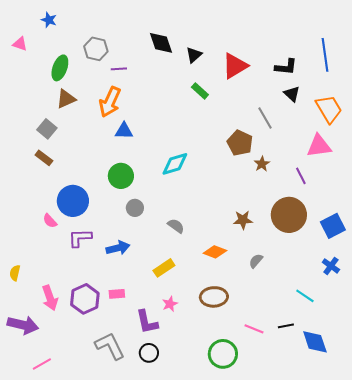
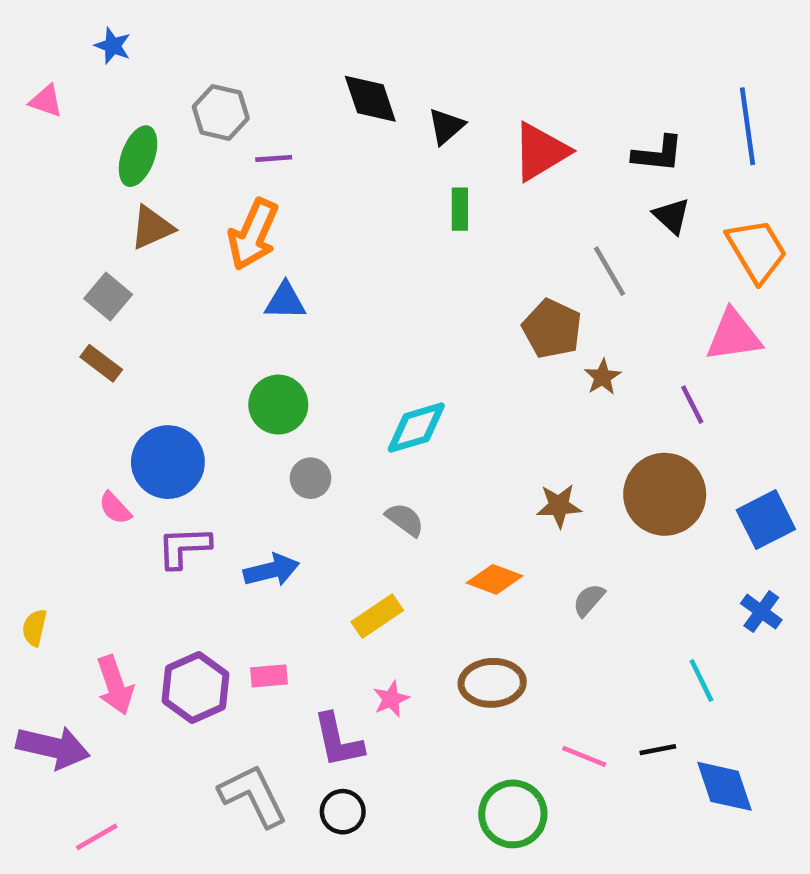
green rectangle: (200, 91) -> (460, 209), turned 48
cyan diamond: (175, 164) -> (416, 428), moved
cyan line: (305, 296) -> (701, 681), turned 30

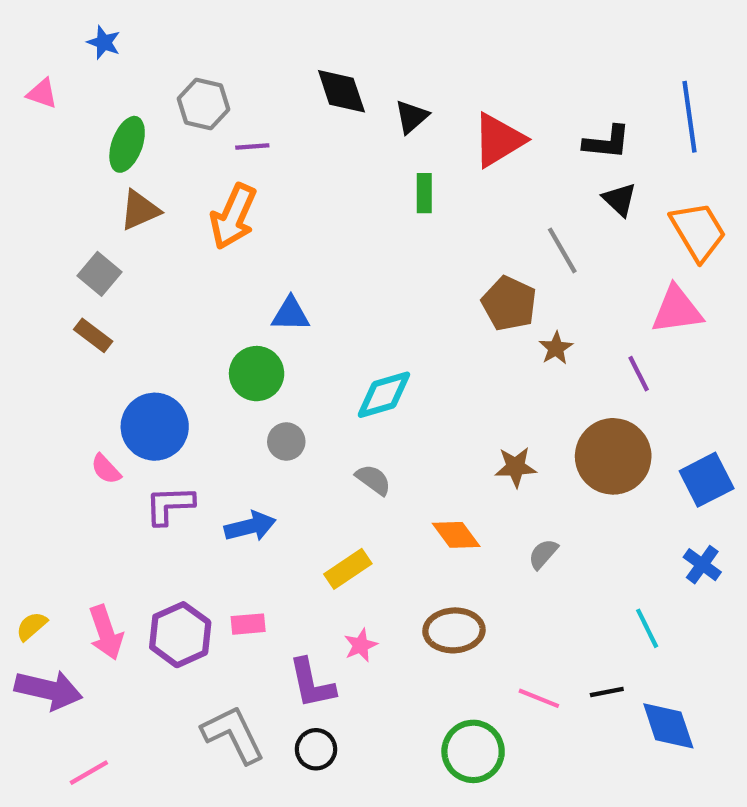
blue triangle: (285, 301) -> (291, 314), moved
orange diamond: (494, 579) -> (456, 535), turned 33
yellow semicircle: (35, 628) -> (32, 626), moved, turned 36

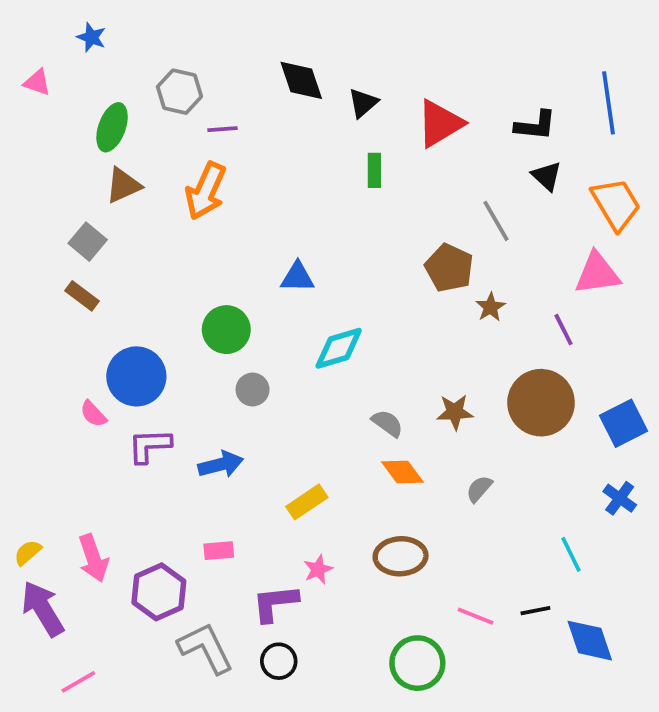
blue triangle: (291, 314) -> (297, 277), moved
gray semicircle: (373, 480) -> (387, 423), moved
purple hexagon: (180, 635) -> (159, 592), moved
purple L-shape: (312, 683) -> (275, 603), turned 96
purple arrow: (49, 690) -> (43, 609), turned -134

